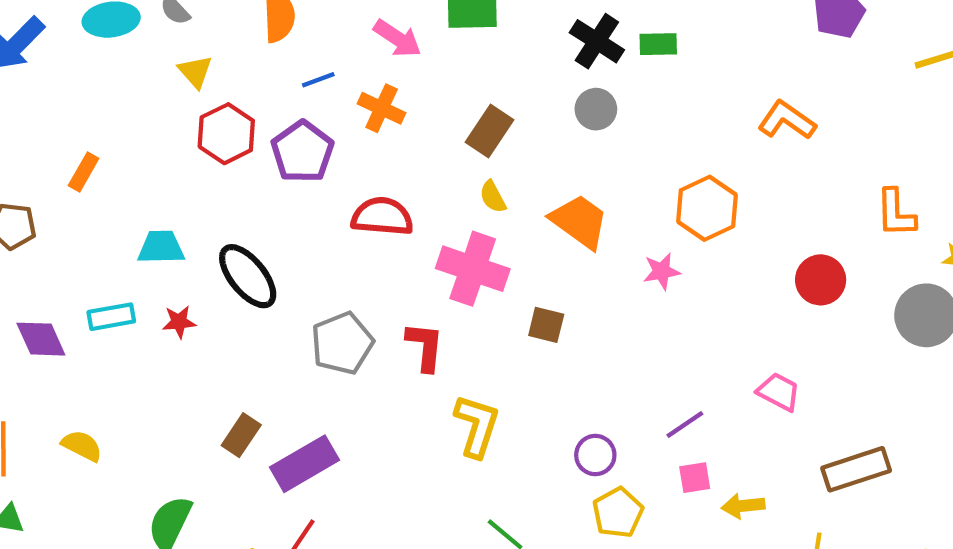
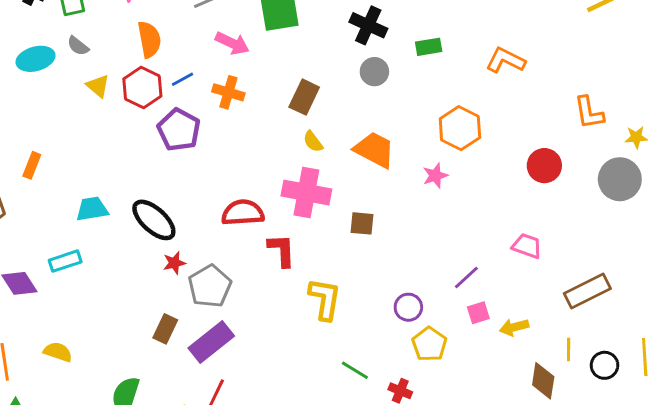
green rectangle: (658, 44) -> (429, 47), moved
red hexagon: (226, 134) -> (142, 87), moved
red semicircle: (382, 216) -> (243, 213), moved
red star: (179, 322) -> (174, 263), moved
gray pentagon: (342, 343) -> (210, 286), moved

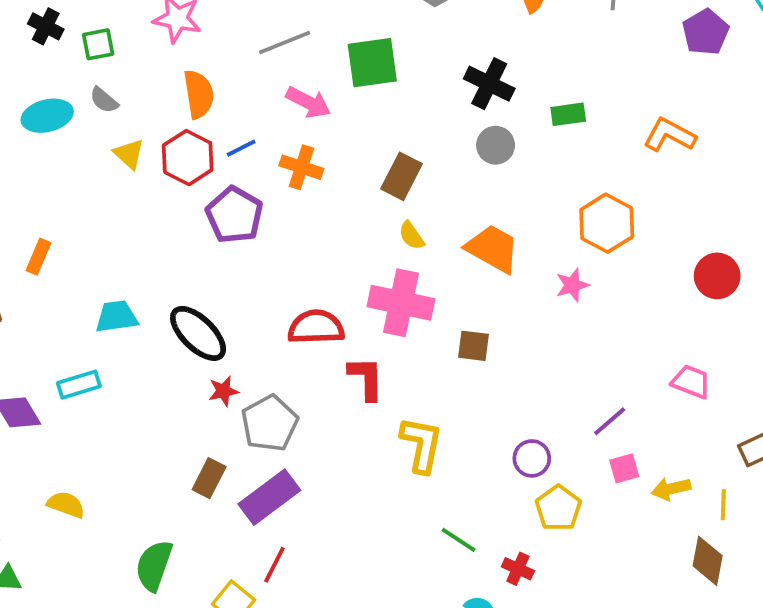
yellow line: (569, 349) -> (723, 505), moved

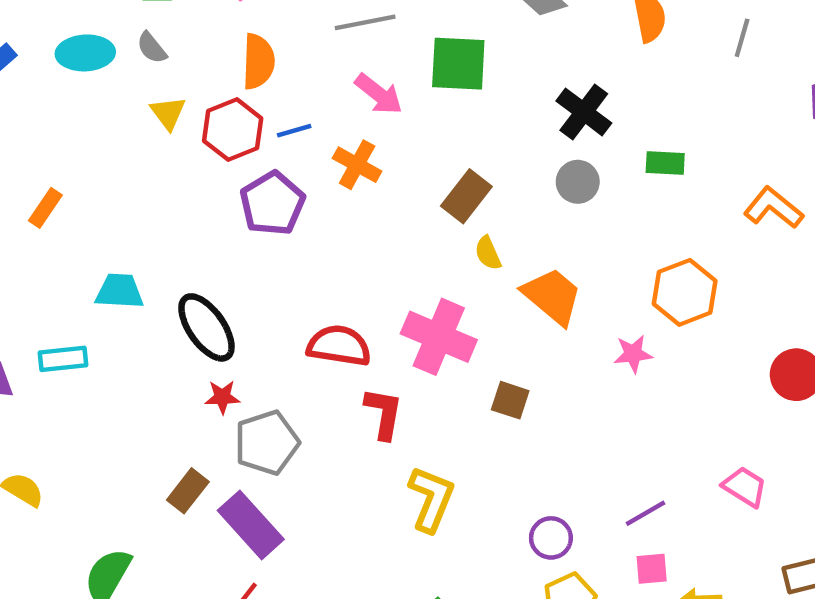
yellow semicircle: (412, 236) -> (488, 253), moved
purple rectangle: (269, 497) -> (251, 525), turned 74

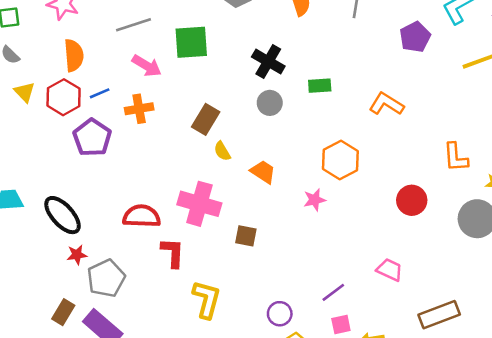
orange cross: (357, 165) -> (139, 109), turned -32
orange trapezoid: (552, 296) -> (263, 172), size x0.7

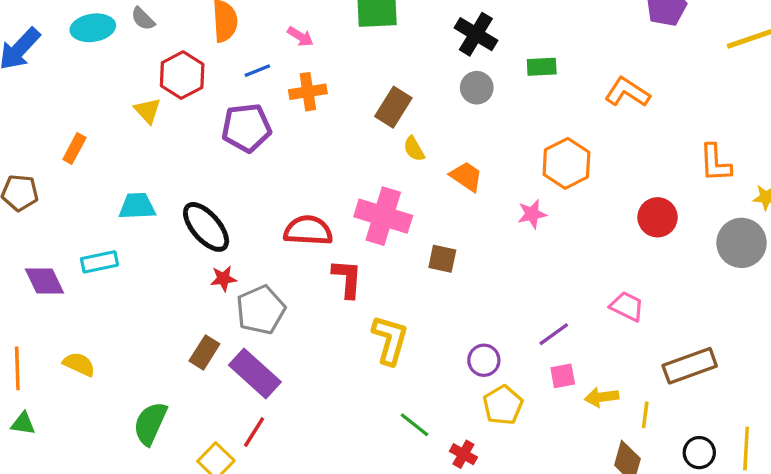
pink arrow: (147, 66) -> (300, 37), moved, size x0.7
yellow triangle: (25, 92) -> (148, 111), moved
red hexagon: (64, 97) -> (182, 75), moved
purple pentagon: (92, 138) -> (246, 128), turned 30

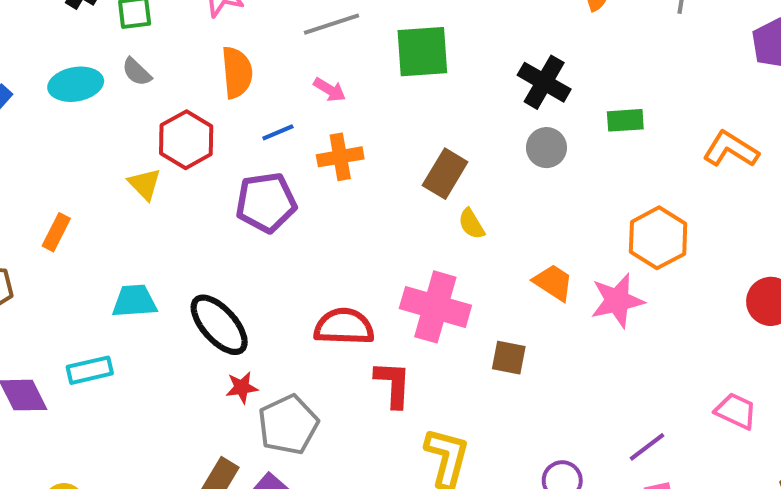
orange trapezoid: (466, 176) -> (553, 282), moved
pink star: (532, 214) -> (617, 301), size x1.5

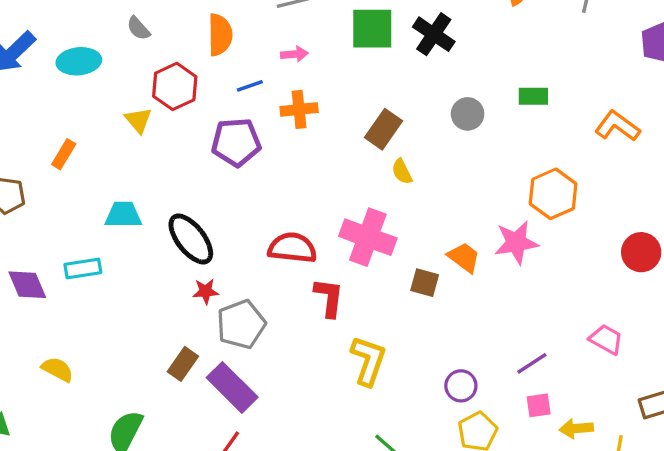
black cross: (544, 82) -> (434, 34), moved
cyan ellipse: (76, 84) -> (79, 61), moved
pink arrow: (330, 90) -> (294, 54), turned -40
orange trapezoid: (553, 282) -> (464, 257), moved

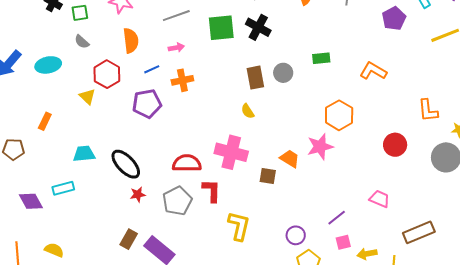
brown rectangle: (384, 129) -> (255, 78), moved, turned -40
gray pentagon: (241, 324) -> (177, 201), moved

